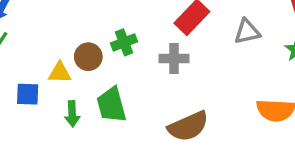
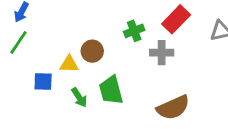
green cross: (124, 42) -> (134, 31), moved
green arrow: (72, 114) -> (79, 97), turned -30

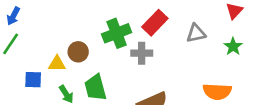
green cross: (134, 31) -> (117, 33), size x1.5

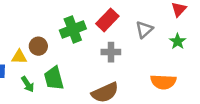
gray triangle: (196, 33) -> (144, 29), turned -30
gray cross: (142, 53) -> (111, 52), moved

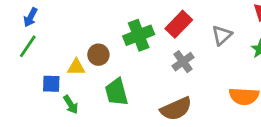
gray cross: (111, 52) -> (183, 62), turned -36
green arrow: (28, 84) -> (71, 105), moved

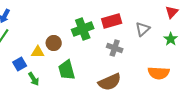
red rectangle: (179, 24) -> (112, 21), turned 30
gray cross: (183, 62) -> (115, 48), turned -35
blue square: (51, 84) -> (20, 64), turned -32

